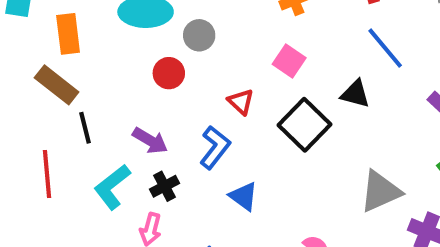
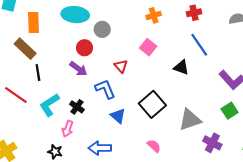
black square: (304, 125) -> (152, 104), moved
purple arrow: (150, 141) -> (78, 69), moved
blue L-shape: (215, 147) -> (105, 89), turned -65
red line: (47, 174) -> (16, 95), turned -55
black cross: (164, 186) -> (77, 107), turned -32

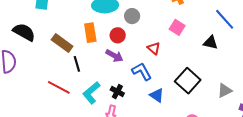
orange rectangle: (34, 22) -> (90, 33), moved
gray triangle: (190, 120) -> (225, 91), size x0.7

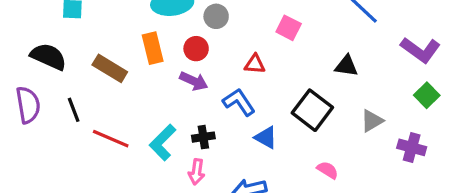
black triangle: (211, 43) -> (346, 66), moved
red triangle: (154, 48) -> (255, 64), turned -32
black line: (77, 64) -> (74, 110), moved
black cross: (117, 92) -> (203, 137), turned -32

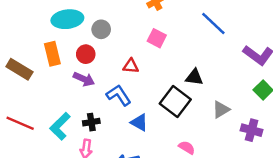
black triangle: (346, 66) -> (194, 77), moved

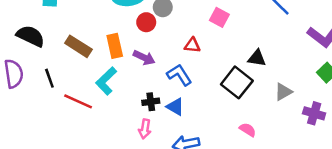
orange rectangle: (52, 54) -> (115, 46), moved
red circle: (86, 54) -> (146, 22), moved
blue triangle: (139, 122) -> (175, 107), moved
cyan L-shape: (60, 126) -> (106, 81), moved

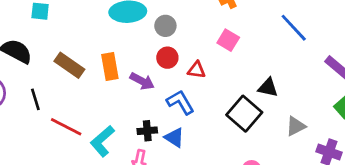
red circle: (146, 22) -> (167, 58), moved
cyan L-shape: (106, 81) -> (102, 141), moved

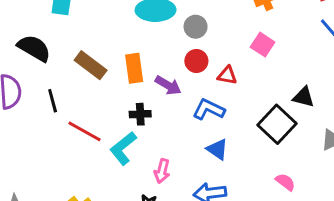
blue L-shape: (180, 102) -> (209, 109), turned -36
black cross: (147, 131) -> (140, 114), moved
blue triangle: (174, 138) -> (217, 149), moved

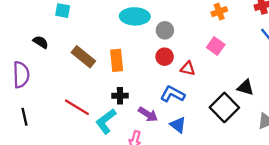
black semicircle: (34, 48) -> (41, 42), size x0.6
purple arrow: (168, 85) -> (148, 114), moved
black line: (53, 101) -> (25, 117), moved

